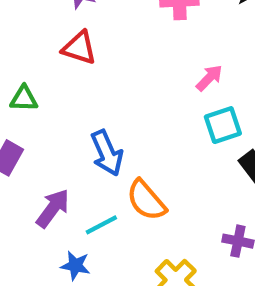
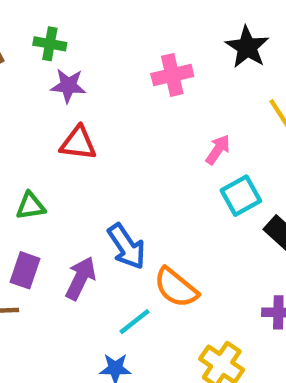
purple arrow: (53, 208) -> (81, 278), moved

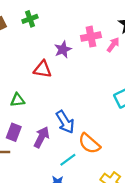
green cross: (50, 44) -> (30, 19), turned -32
purple star: (68, 86) -> (63, 49), moved, turned -30
pink arrow: (218, 150) -> (113, 45), moved

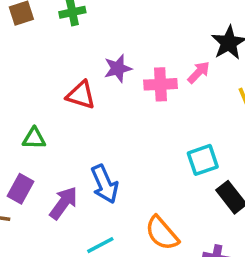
pink cross: (91, 37) -> (160, 84), moved
orange semicircle: (89, 143) -> (162, 233), moved

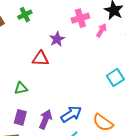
pink cross: (160, 84) -> (80, 18), moved
blue arrow: (105, 184) -> (71, 114), moved, turned -85

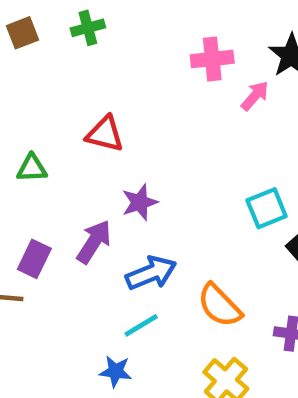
purple star: (57, 39) -> (140, 202), moved
green triangle: (21, 88) -> (32, 168), moved
purple arrow: (46, 119) -> (94, 242), moved

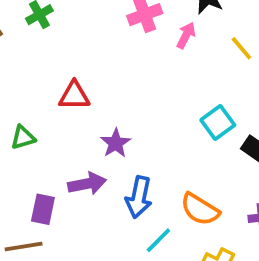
purple arrow: (94, 242) -> (87, 184), turned 60
blue arrow: (151, 273) -> (139, 197), turned 138
cyan line: (141, 325) -> (158, 240), moved

